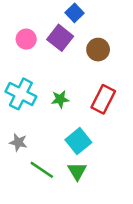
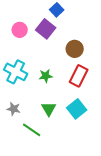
brown circle: (98, 50) -> (75, 49), moved
cyan square: (78, 141) -> (77, 109), moved
green triangle: (77, 171) -> (49, 109), moved

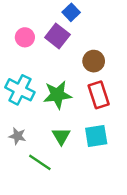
green star: (46, 76) -> (57, 95), size x1.6
red rectangle: (79, 76) -> (99, 95), turned -45
cyan square: (77, 109) -> (96, 136), turned 30

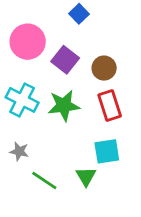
purple square: (57, 36) -> (65, 60), moved
pink circle: (25, 37) -> (28, 42), size x1.6
green triangle: (61, 136) -> (86, 176), moved

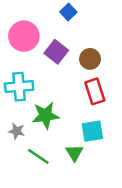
cyan cross: (22, 100) -> (19, 87), turned -32
green star: (64, 106) -> (46, 115), moved

